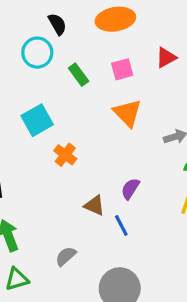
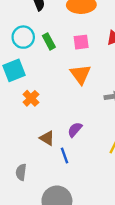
cyan circle: (37, 53) -> (23, 37), moved
gray semicircle: (66, 256) -> (21, 172), turned -49

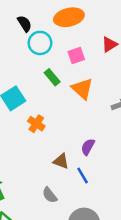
cyan circle: (23, 37) -> (40, 43), moved
green rectangle: (49, 41) -> (52, 77), moved
gray semicircle: (21, 172) -> (50, 195), moved, turned -35

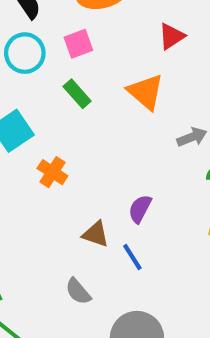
cyan circle: (40, 43) -> (25, 53), moved
pink square: (76, 55) -> (78, 44), moved
orange triangle: (82, 89) -> (146, 92), moved

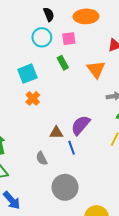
orange cross: (52, 172) -> (33, 98), moved
purple semicircle: (140, 209) -> (81, 125), size x1.5
brown triangle: (96, 234) -> (56, 133), turned -32

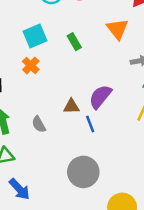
green rectangle: (63, 63) -> (74, 42), moved
orange cross: (33, 98) -> (31, 65), moved
gray semicircle: (42, 158) -> (39, 124), moved

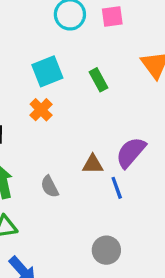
gray circle: (83, 172) -> (106, 250), size x0.7

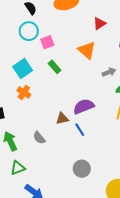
pink square: (112, 16) -> (47, 42), moved
purple semicircle: (131, 152) -> (84, 106), turned 40

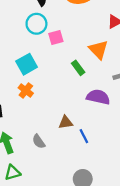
green rectangle: (55, 67) -> (78, 68), moved
purple semicircle: (84, 106) -> (98, 97), moved, turned 30

